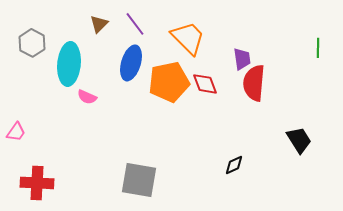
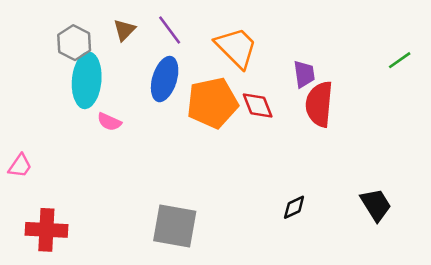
gray hexagon: (32, 43) -> (74, 43), moved
green line: (318, 48) -> (400, 60), turned 54
black trapezoid: (299, 140) -> (376, 205), moved

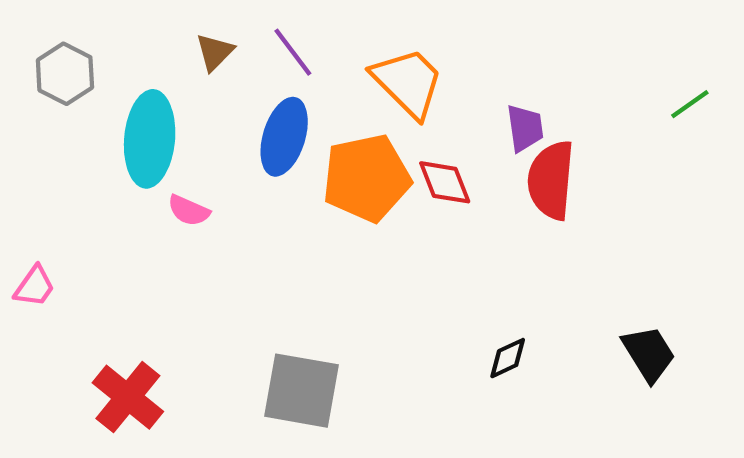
gray hexagon: (74, 43) -> (65, 74), moved
red cross: (46, 230) -> (128, 397), moved, turned 36

